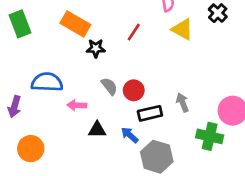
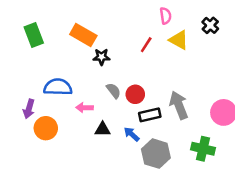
red line: (134, 32) -> (146, 45), moved
gray arrow: (183, 102) -> (179, 105), size x1.6
green cross: (210, 136) -> (203, 149), moved
orange circle: (31, 149) -> (46, 128), moved

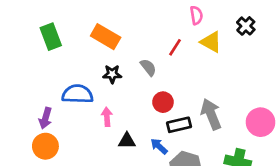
black star: (101, 57) -> (112, 74), moved
gray semicircle: (113, 91) -> (148, 67), moved
pink arrow: (84, 108) -> (107, 117), turned 84
orange circle: (46, 128) -> (45, 146), moved

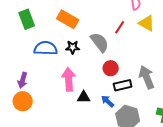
gray semicircle: (148, 67) -> (100, 42), size x1.5
blue semicircle: (77, 94) -> (46, 48), moved
pink arrow: (107, 117) -> (69, 79), size x1.6

